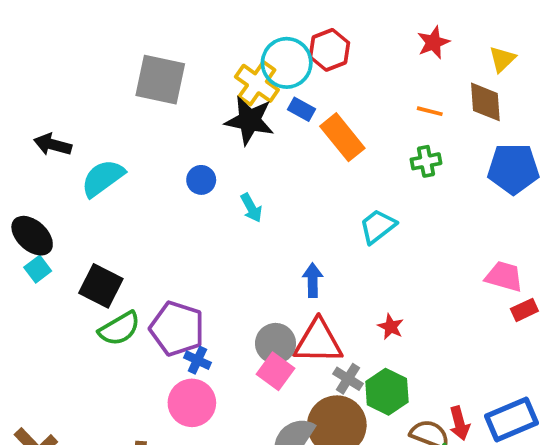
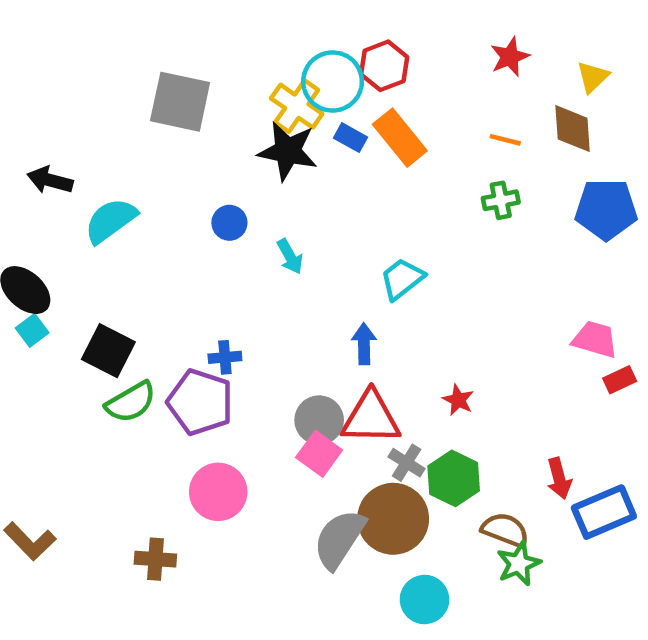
orange rectangle: (342, 137) -> (400, 138), moved
cyan trapezoid: (378, 226) -> (402, 279), moved
blue cross: (197, 360) -> (225, 357), moved, turned -30
red arrow: (459, 423) -> (559, 478), moved

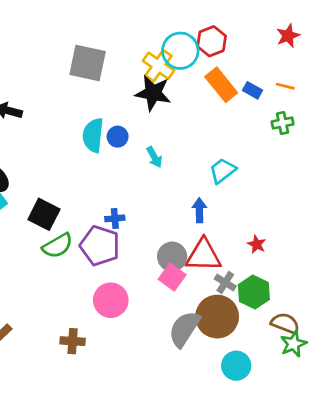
blue rectangle: (351, 138) -> (253, 90), moved
cyan semicircle: (111, 221) -> (93, 135), moved, turned -48

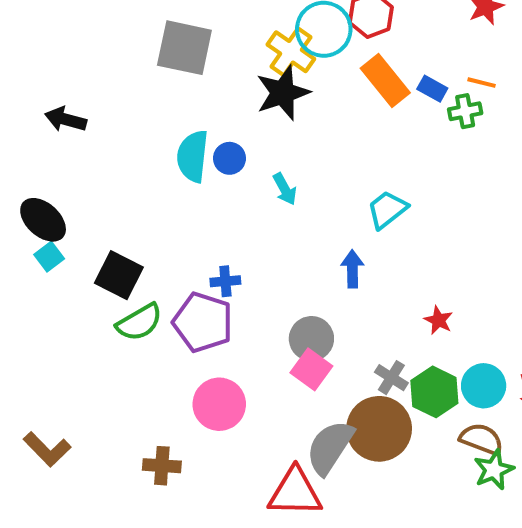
black star: (153, 93) -> (283, 93), turned -30
green cross: (283, 123) -> (465, 111), moved
red triangle: (203, 255) -> (295, 492), moved
cyan circle: (236, 366) -> (484, 386), moved

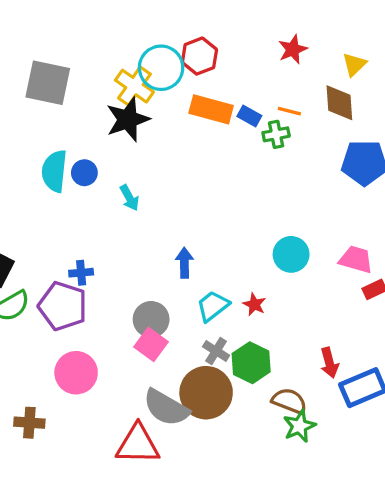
orange rectangle: (385, 80) -> (211, 109), turned -36
cyan trapezoid: (387, 210) -> (213, 306), moved
cyan circle: (484, 386) -> (291, 254), moved
gray semicircle: (330, 447) -> (166, 408), turned -93

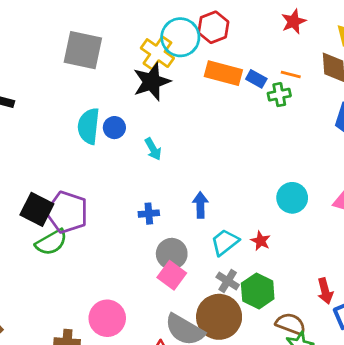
blue cross: (81, 273) -> (149, 214), moved
purple pentagon: (63, 306) -> (67, 212), moved
pink circle: (76, 373) -> (107, 318), moved

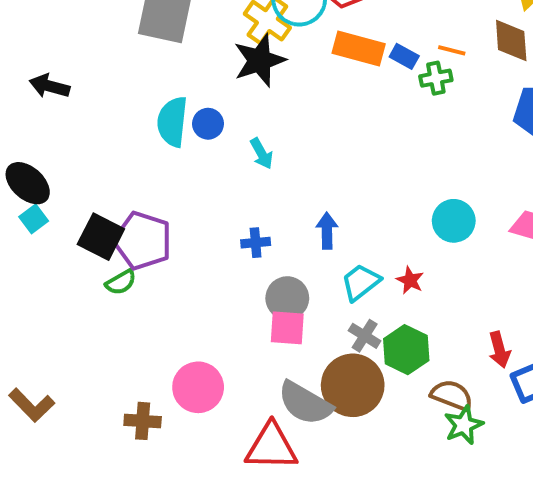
green semicircle: (51, 242) -> (121, 282), size x0.7
pink square: (172, 275) -> (287, 328), turned -32

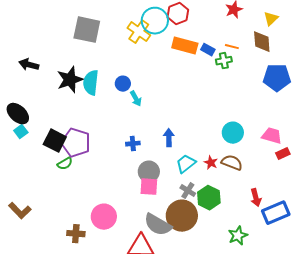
black star: (260, 60) -> (70, 80), moved
blue circle: (208, 124) -> (123, 84), moved
brown semicircle: (452, 395) -> (232, 163), moved
brown L-shape: (32, 405) -> (20, 211), moved

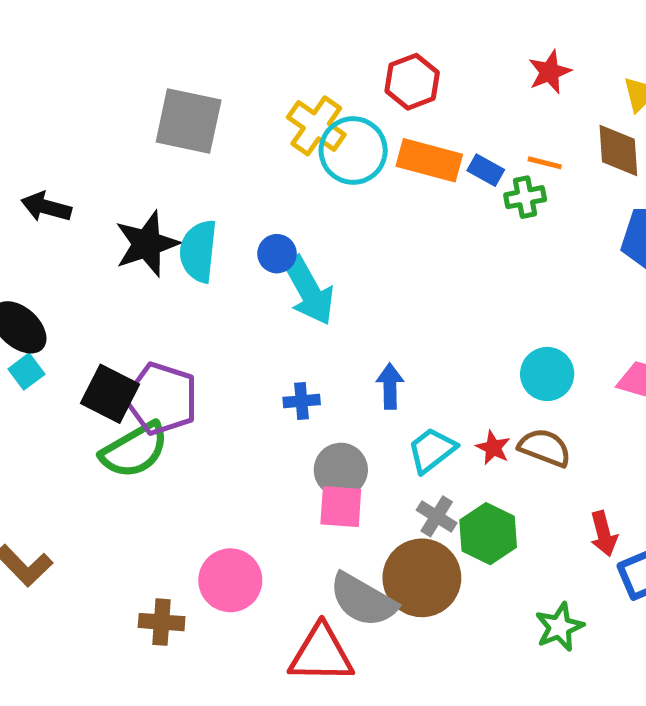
cyan circle: (155, 21) -> (353, 151), moved
cyan arrow: (136, 99) -> (309, 290), size x1.8
green semicircle: (65, 164) -> (135, 450), size x1.8

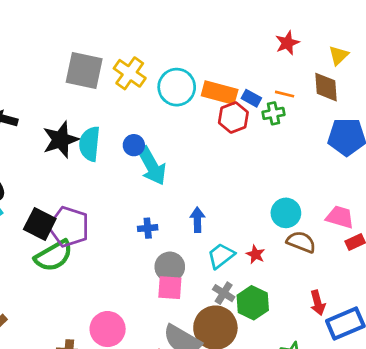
red hexagon: (412, 82) -> (233, 118), moved
yellow cross: (316, 126) -> (130, 73), moved
brown semicircle: (545, 448) -> (301, 242), moved

